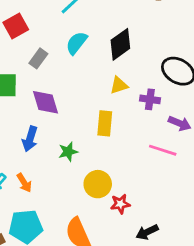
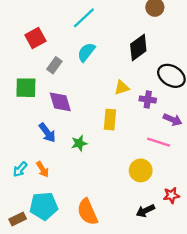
black diamond: (120, 44) -> (138, 47), moved
blue arrow: (30, 139) -> (47, 133), turned -54
yellow circle: (98, 184) -> (141, 170), moved
red star: (120, 204) -> (171, 195), moved

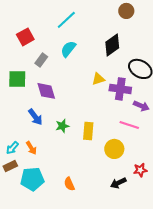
purple cross: (148, 99) -> (120, 89), size x1.5
yellow rectangle: (110, 120) -> (88, 131), moved
orange semicircle: (87, 212) -> (69, 184), size x0.6
brown rectangle: (18, 219) -> (10, 166), moved

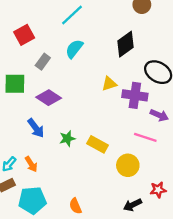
purple diamond: (46, 91) -> (49, 98), turned -40
yellow rectangle: (88, 131) -> (98, 144), turned -66

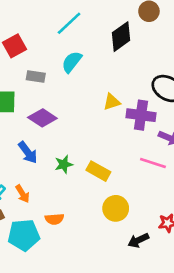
black diamond: (126, 44) -> (121, 37), moved
gray rectangle: (43, 62) -> (36, 77), turned 63
yellow circle: (128, 165) -> (116, 208), moved
orange semicircle: (75, 206) -> (54, 219), moved, turned -70

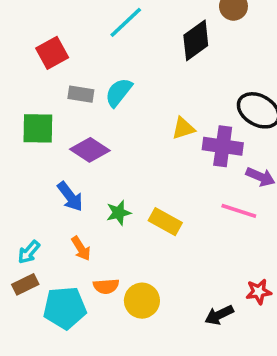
cyan semicircle: (72, 62) -> (119, 92), moved
orange arrow: (22, 194) -> (81, 249), moved
yellow circle: (116, 208) -> (142, 301), moved

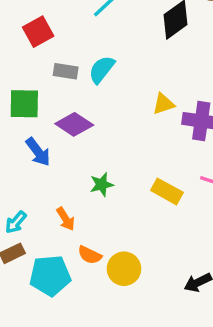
blue arrow: (70, 197) -> (38, 152), moved
yellow rectangle: (165, 222) -> (167, 191), moved
orange semicircle: (106, 286) -> (90, 255), turned 30

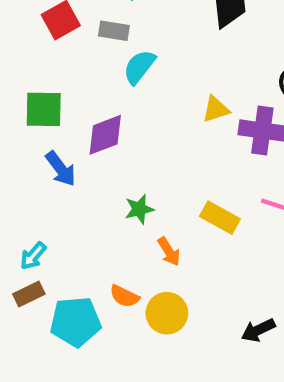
gray rectangle: (66, 71) -> (114, 31), moved
purple diamond: (74, 124) -> (105, 135), turned -54
orange arrow: (66, 219) -> (169, 252), moved

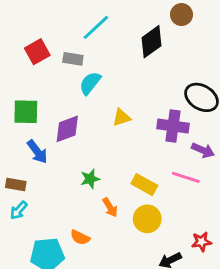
yellow triangle: (216, 109) -> (122, 117), moved
brown rectangle: (29, 294) -> (16, 185), moved, turned 36
yellow circle: (167, 313) -> (147, 219), moved

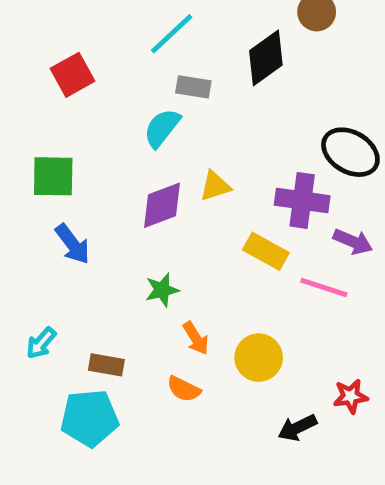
gray rectangle: (73, 59) -> (193, 87), moved
purple diamond: (67, 129) -> (162, 205), moved
brown rectangle: (16, 185) -> (106, 365), moved
yellow rectangle: (144, 185) -> (266, 251), moved
orange semicircle: (80, 237) -> (184, 389), moved

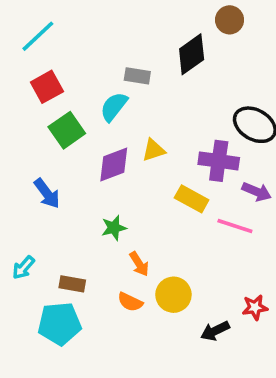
cyan line: (172, 34) -> (38, 36), moved
red square: (73, 75) -> (47, 87), moved
green square: (53, 176) -> (67, 130), moved, turned -36
yellow circle: (259, 358) -> (173, 295), moved

